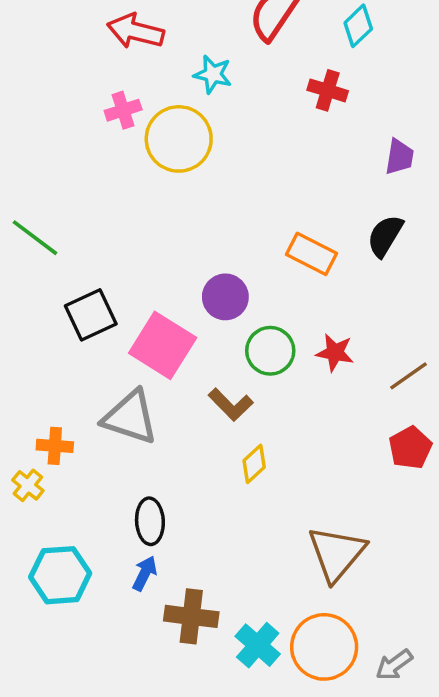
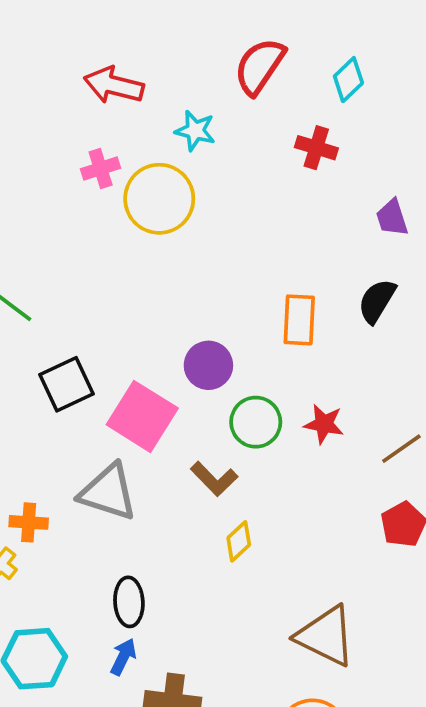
purple trapezoid: (399, 157) -> (392, 218), turned 153
orange rectangle: (312, 254) -> (299, 320), turned 66
brown triangle: (337, 554) -> (326, 636), turned -44

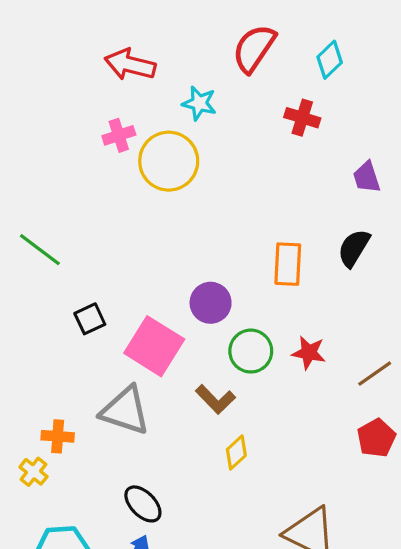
black square: (66, 384) -> (90, 319), size x0.7
black ellipse: (129, 602) -> (143, 504), turned -42

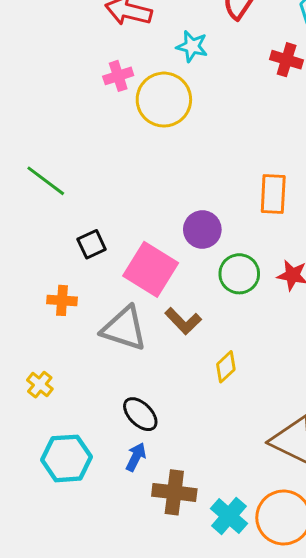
brown L-shape: (215, 399) -> (183, 321), moved
orange cross: (58, 436) -> (62, 300), moved

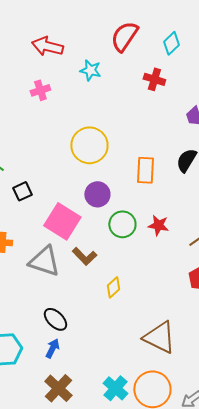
yellow circle: (164, 100) -> (89, 145), moved
black square: (92, 244) -> (22, 191), moved
brown cross: (174, 492) -> (58, 388), moved, turned 36

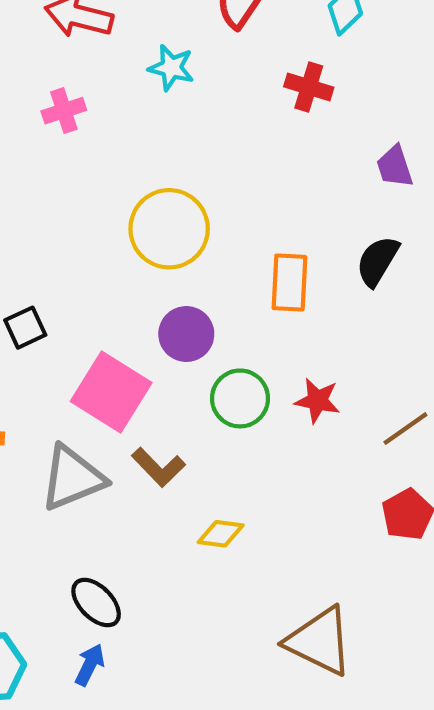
gray triangle: (44, 261) -> (72, 478), turned -40
yellow diamond: (113, 287) -> (221, 534), turned 50

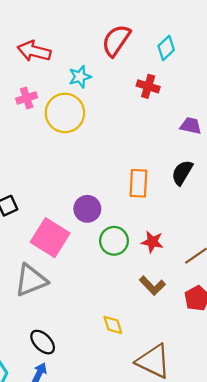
cyan star: (171, 68) -> (80, 77), turned -30
purple trapezoid: (395, 166) -> (191, 126), turned 120
yellow circle: (169, 229) -> (65, 113), moved
brown L-shape: (158, 467) -> (152, 286), moved
yellow diamond: (221, 534) -> (113, 325), moved, turned 65

